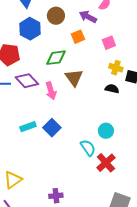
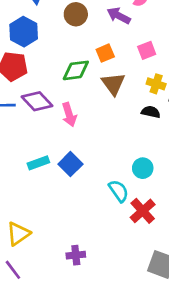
blue hexagon: (30, 29) -> (24, 32), moved
orange square: (78, 37) -> (105, 53), moved
brown triangle: (74, 78) -> (113, 84), moved

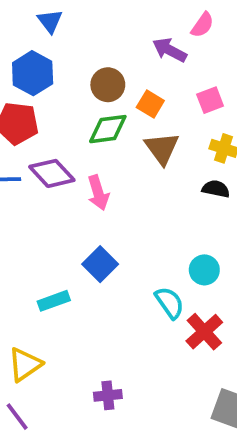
brown circle: (76, 14) -> (108, 85), moved
orange square: (105, 53) -> (150, 104), turned -36
cyan rectangle: (38, 163) -> (54, 301), moved

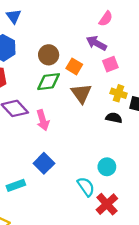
purple arrow: (170, 50) -> (96, 43), moved

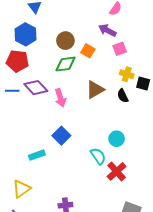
brown triangle: (81, 93) -> (95, 90), moved, turned 36
black semicircle: (114, 118) -> (123, 96), turned -128

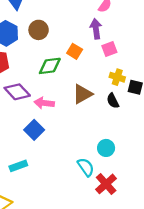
purple arrow: (107, 30) -> (96, 29), turned 54
brown circle: (65, 41) -> (39, 30), moved
pink arrow: (60, 98) -> (44, 103), turned 114
blue square: (61, 136) -> (34, 130), moved

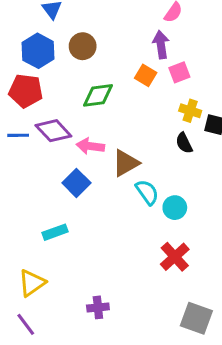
orange square: (75, 51) -> (146, 75), moved
brown triangle: (82, 94) -> (126, 163), moved
cyan semicircle: (86, 167) -> (147, 192), moved

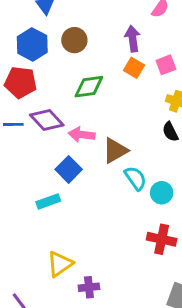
purple arrow: (161, 45) -> (133, 39), moved
cyan rectangle: (55, 232) -> (48, 201), moved
red cross: (175, 257) -> (162, 239), turned -36
yellow triangle: (32, 283) -> (60, 264), moved

